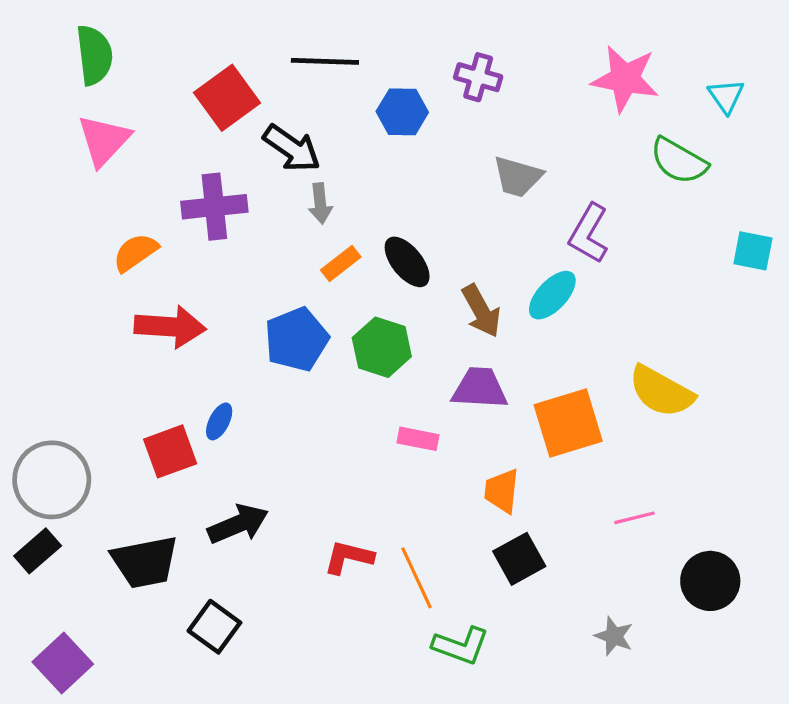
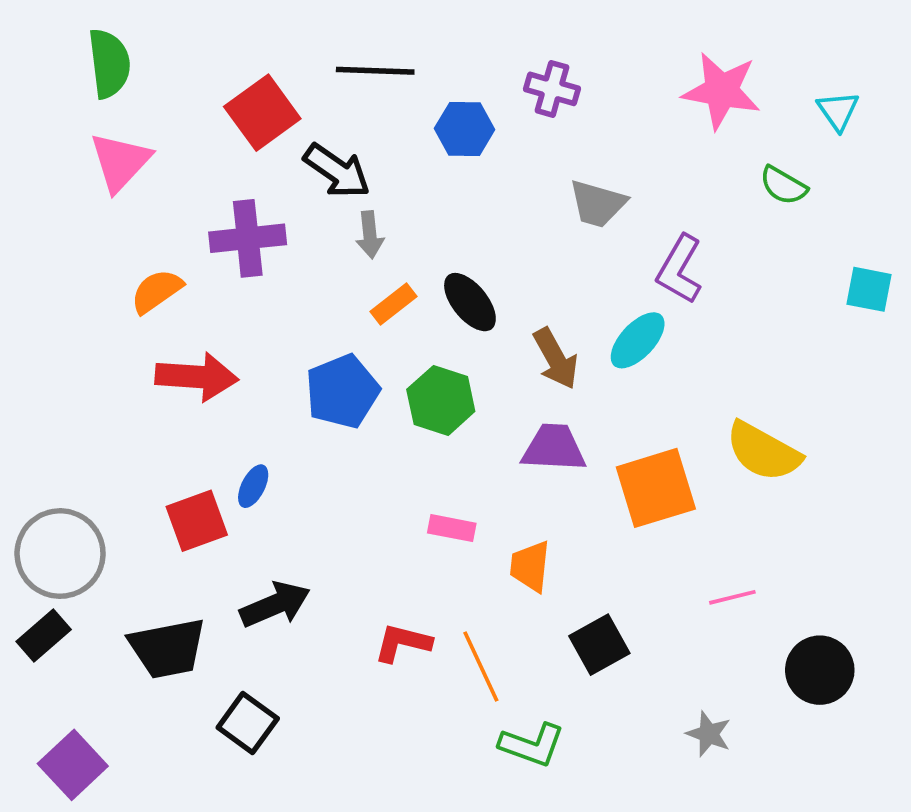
green semicircle: (679, 161) -> (783, 185), size x0.7
pink rectangle: (418, 439) -> (452, 528), moved
orange trapezoid: (502, 491) -> (530, 566), moved

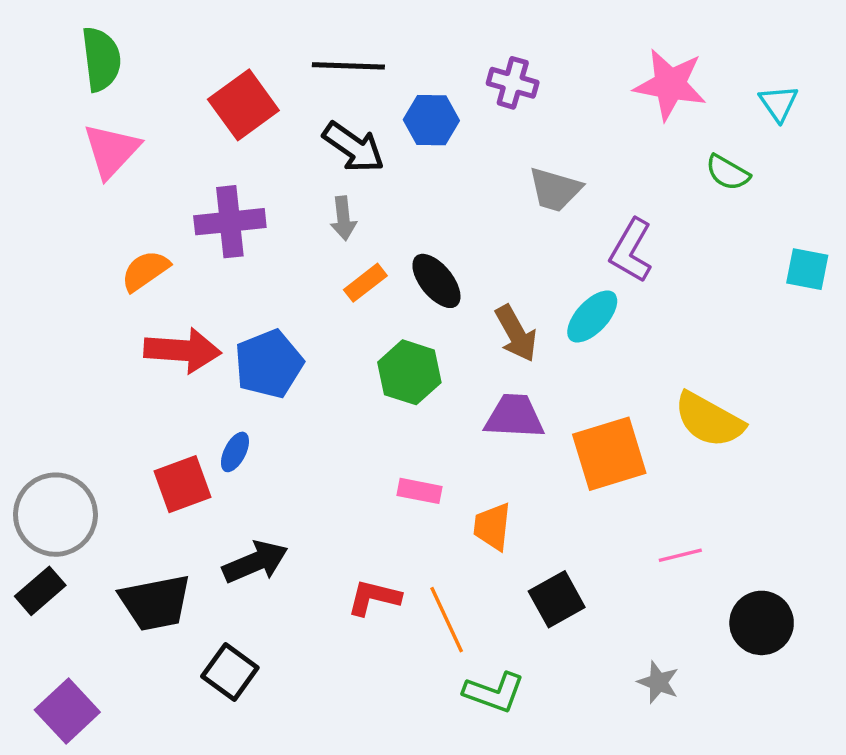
black arrow: (337, 171) -> (353, 147), moved
blue pentagon: (342, 391) -> (269, 364), moved

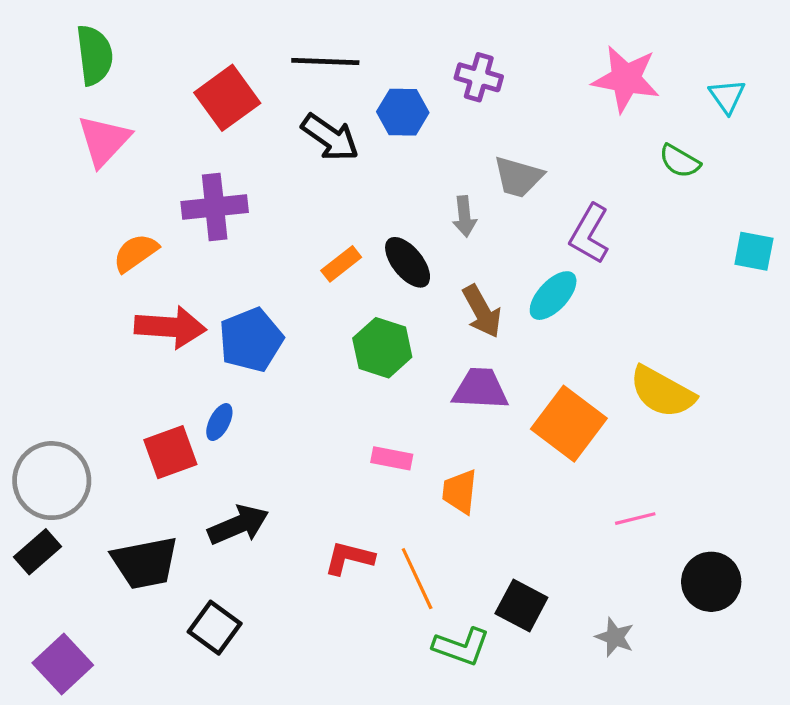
gray arrow: (343, 218) -> (465, 216), moved
orange square: (609, 454) -> (569, 424), turned -36
black square: (557, 599) -> (521, 605), moved, turned -33

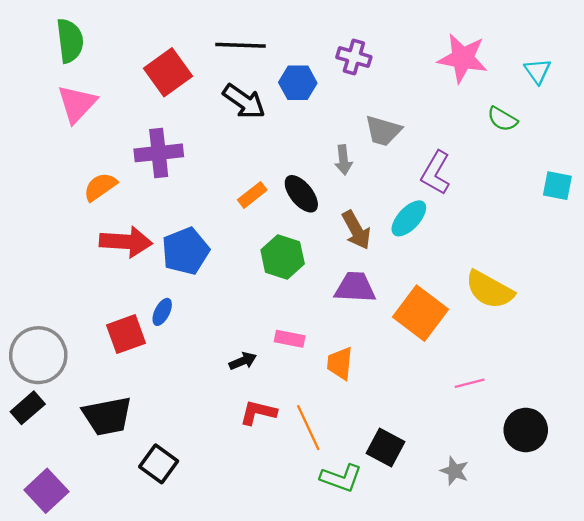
black arrow: (238, 525) -> (243, 361), moved, size x0.6

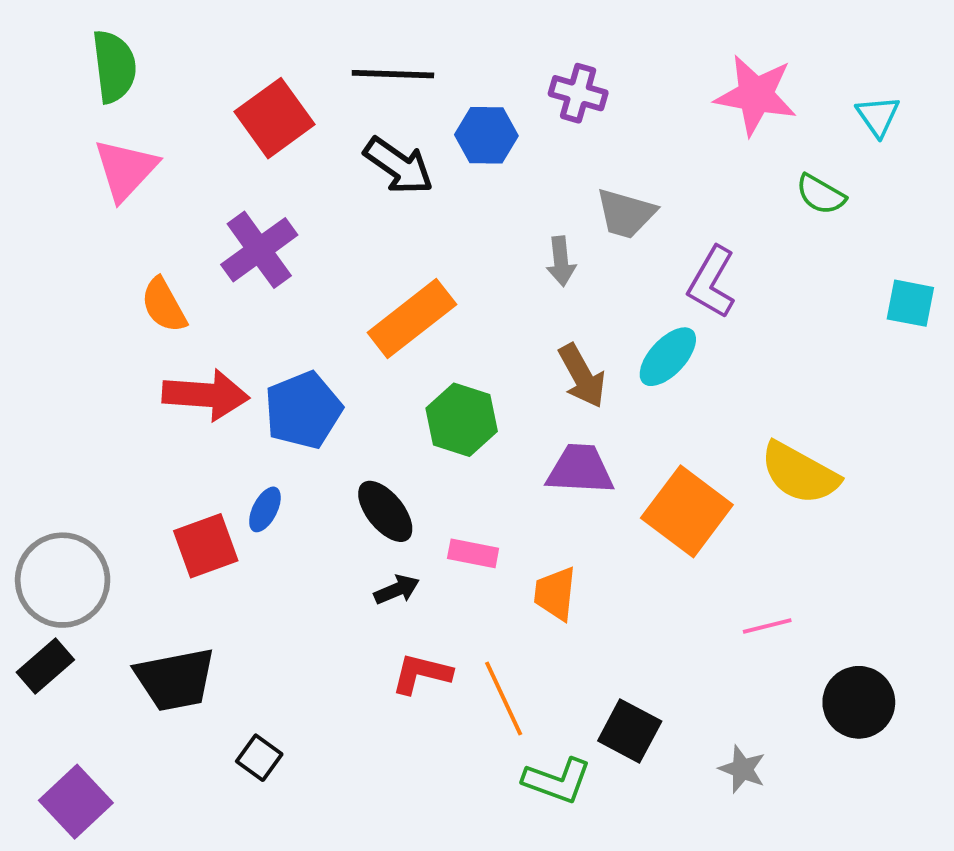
purple cross: (159, 153) -> (259, 250), turned -30
orange semicircle: (100, 187) -> (164, 305), turned -84
black ellipse: (301, 194) -> (385, 511), moved
orange rectangle: (252, 195) -> (412, 319), size x1.8
black square: (159, 464) -> (259, 758), size x0.7

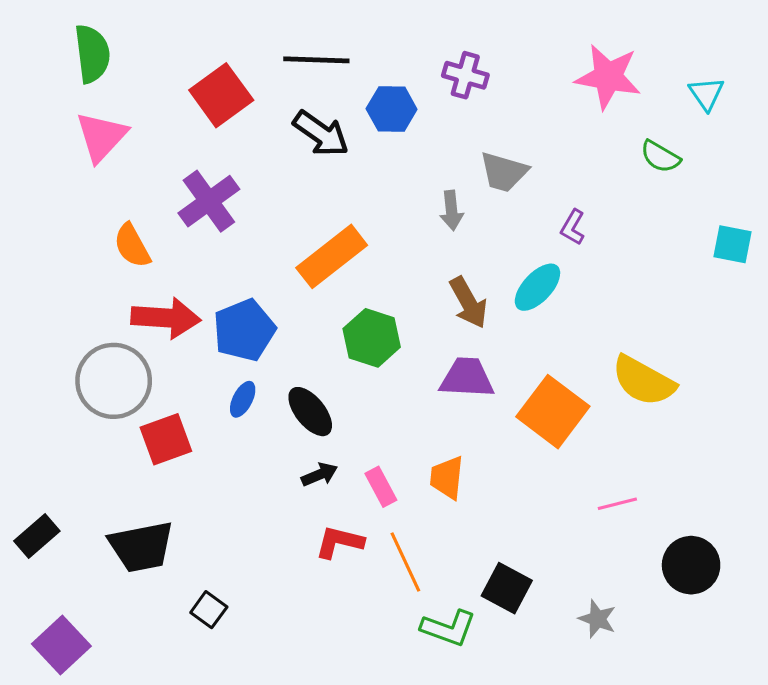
purple L-shape: (712, 282) -> (573, 227), size x0.6
blue ellipse: (265, 509) -> (243, 399), moved
pink rectangle: (473, 553) -> (381, 487), moved, turned 51
gray circle: (63, 580) -> (114, 381), moved

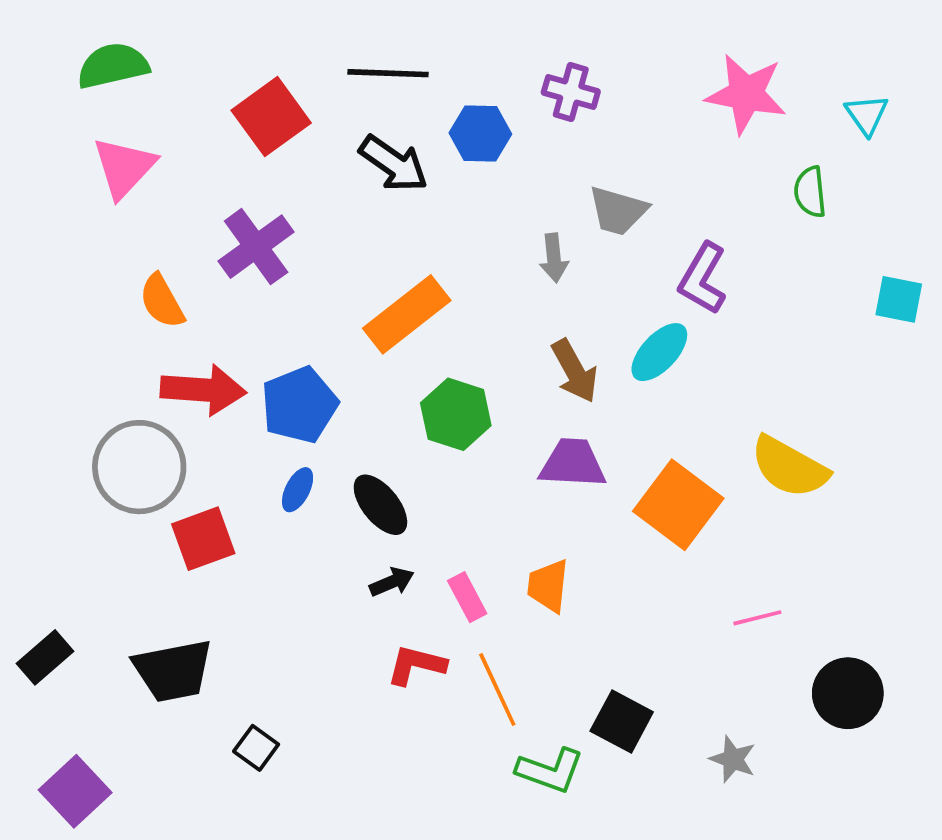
green semicircle: (92, 54) -> (113, 66), turned -96
green semicircle: (660, 157) -> (810, 192), turned 54
purple L-shape: (573, 227) -> (703, 279), size x1.6

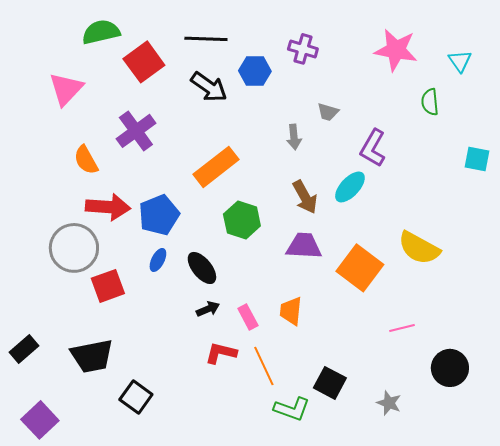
green semicircle: (113, 66) -> (101, 32), moved
gray trapezoid: (618, 211) -> (328, 112), size x0.7
black square: (256, 748) -> (136, 397), size x1.4

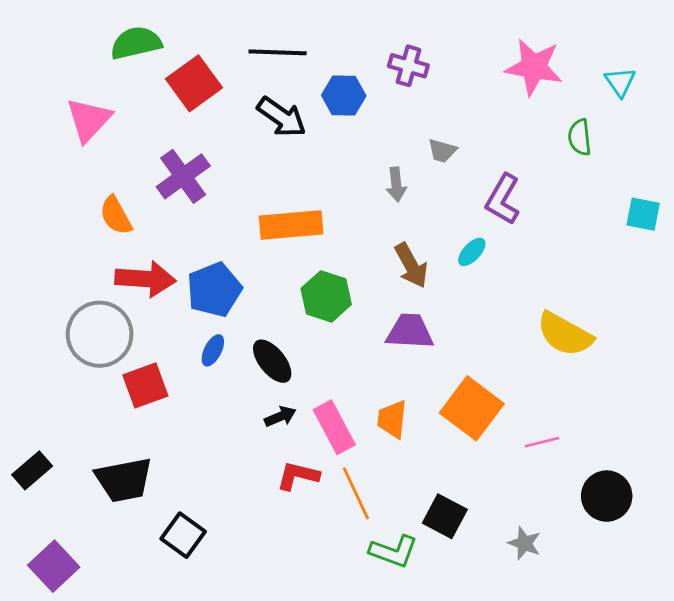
orange rectangle: (216, 167) -> (291, 225), turned 33
cyan ellipse: (350, 187) -> (472, 252), size x0.7
orange square: (360, 268) -> (472, 408), moved
pink rectangle: (248, 317) -> (334, 427), size x1.5

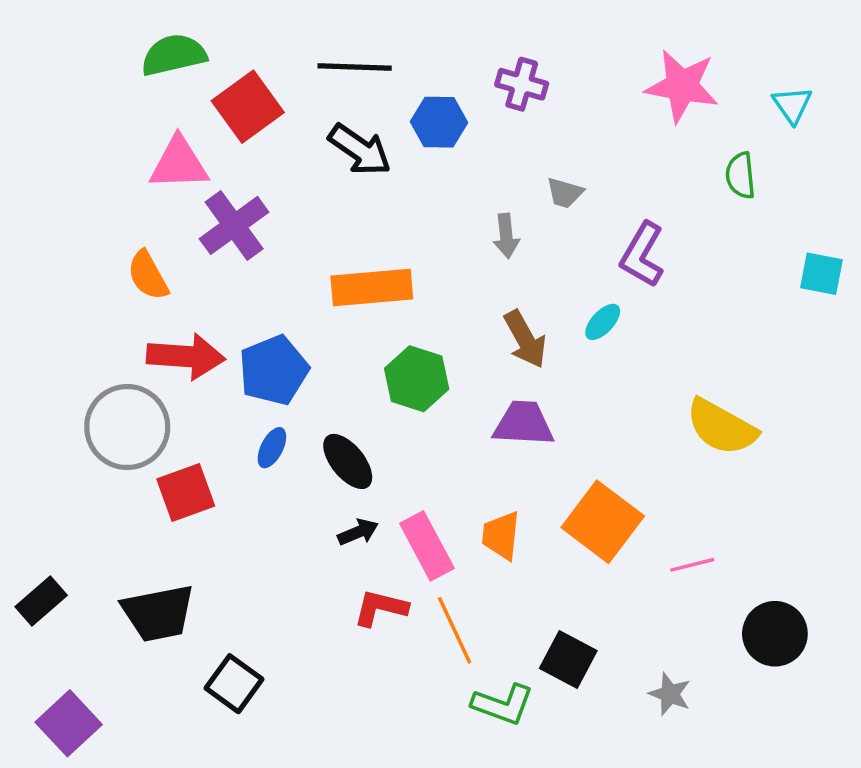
pink triangle: (89, 120) -> (179, 163), moved, turned 45

